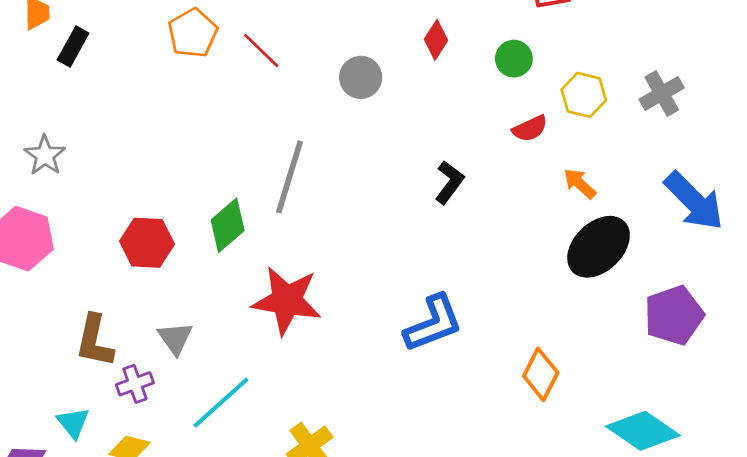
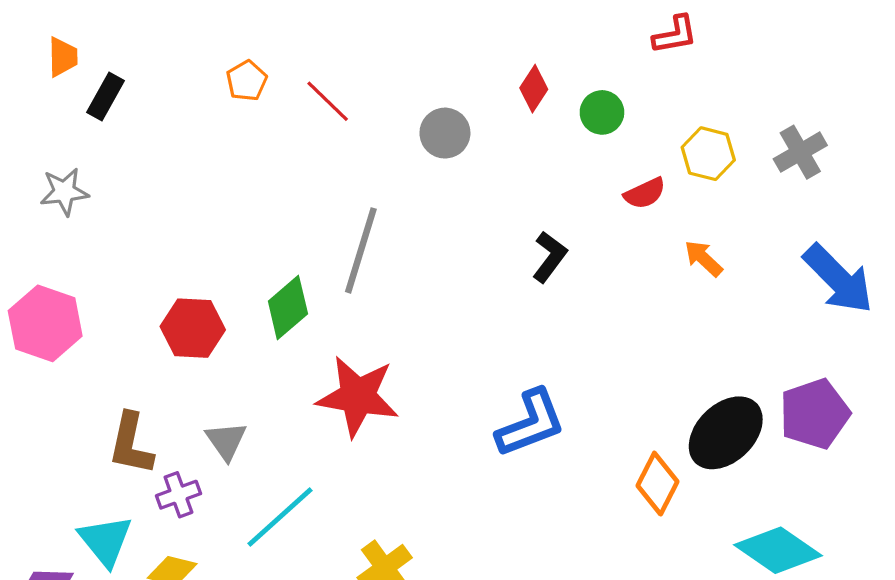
orange pentagon: (193, 33) -> (247, 81), size x0.7
green circle: (514, 59) -> (602, 112), moved
gray star: (45, 155) -> (64, 192), moved, turned 30
black ellipse: (599, 247) -> (726, 433), moved
cyan triangle: (73, 423) -> (105, 541), size x1.4

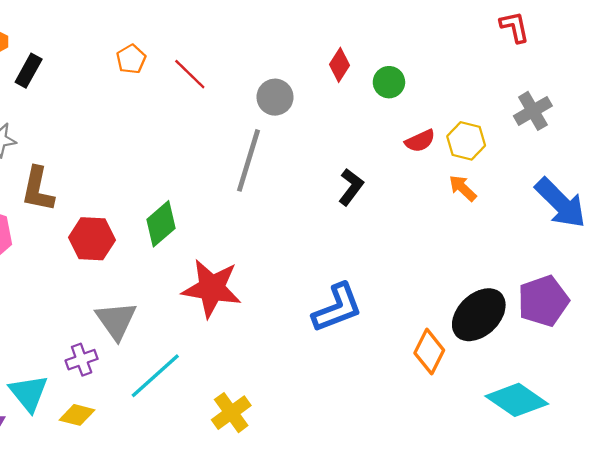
red L-shape: (675, 35) -> (514, 27), moved, turned -92
yellow hexagon: (708, 154) -> (466, 141), moved
gray line: (361, 250) -> (249, 160), moved
gray triangle: (226, 441) -> (116, 320), size x1.4
brown L-shape: (131, 444) -> (38, 189), moved

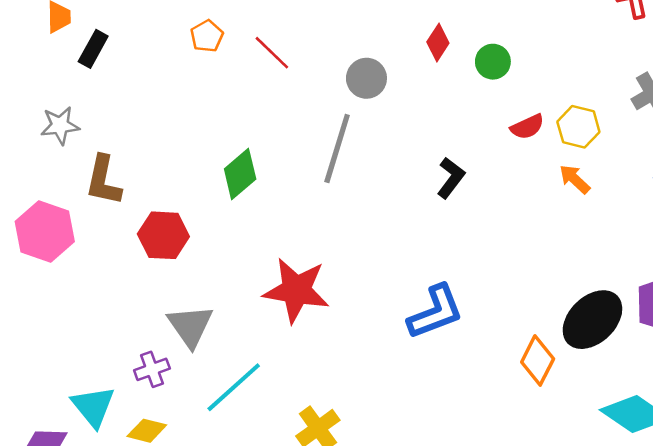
green diamond: (161, 224) -> (240, 174), moved

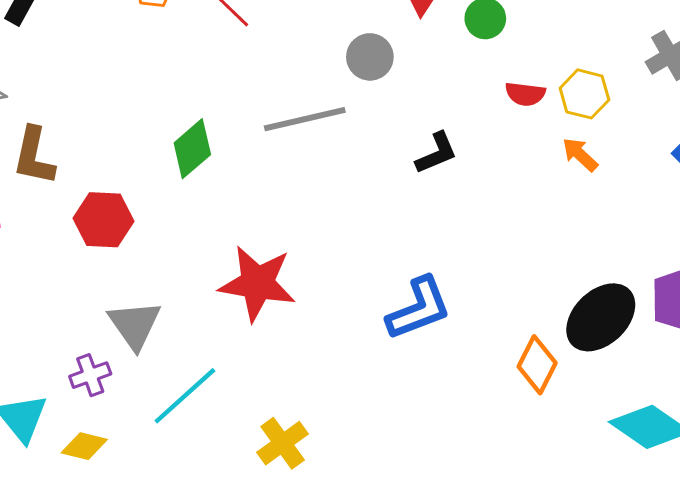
gray circle: (366, 78) -> (370, 57), moved
red semicircle: (527, 127) -> (525, 94), turned 32
gray line: (337, 148) -> (305, 119), turned 60
black L-shape: (451, 178) -> (436, 153), turned 30

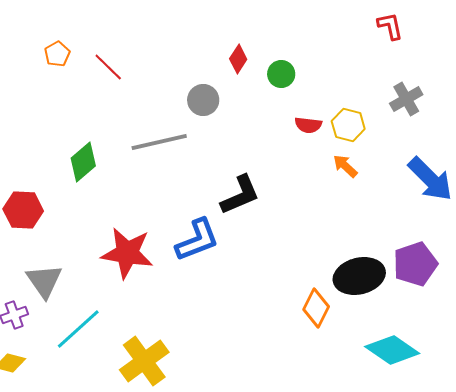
black L-shape: (436, 153) -> (240, 195), moved, size x1.4
blue L-shape: (419, 308) -> (197, 240), moved
black ellipse: (601, 317) -> (359, 276), turned 30
yellow cross: (283, 443) -> (144, 361), size x1.4

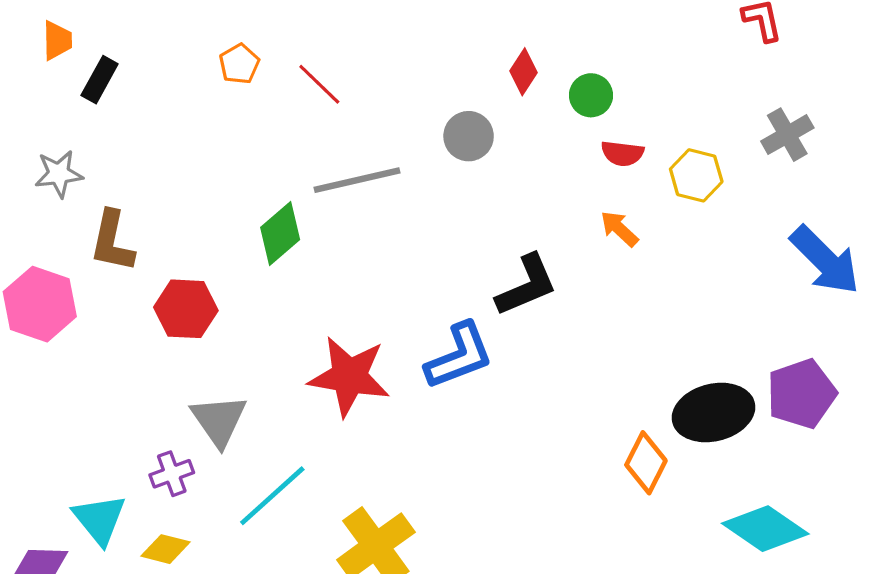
red semicircle: (308, 125) -> (622, 153), moved
gray line: (159, 142) -> (357, 180), moved
orange arrow: (345, 166) -> (619, 229), moved

